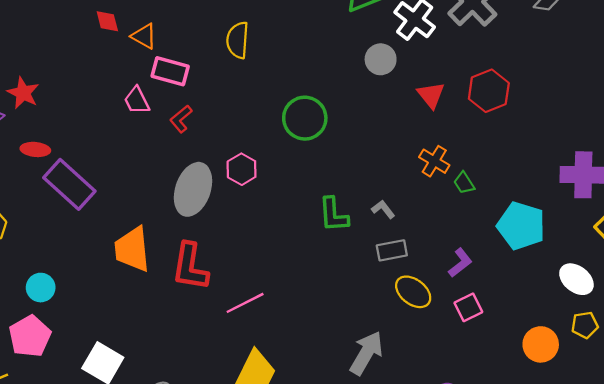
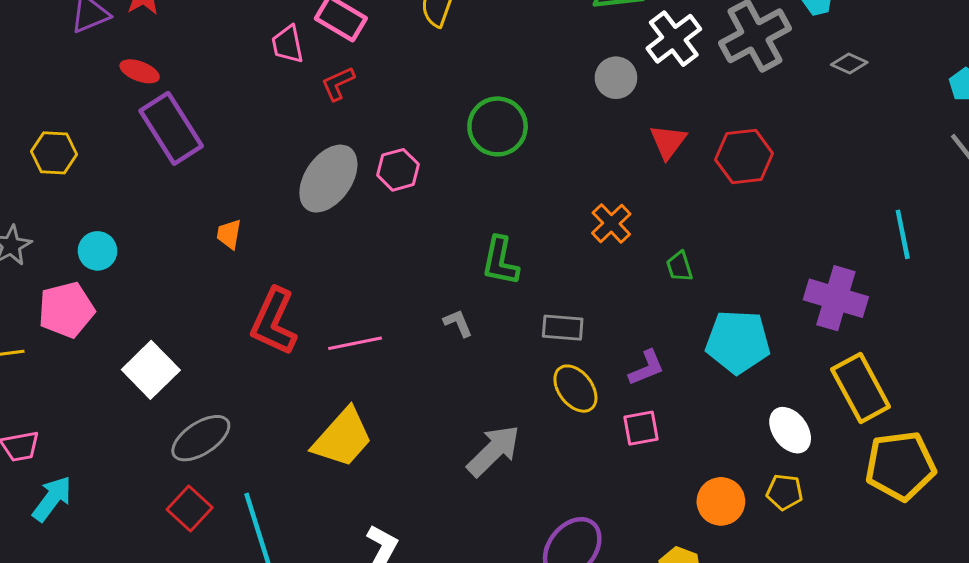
orange cross: (434, 161) -> (611, 223), moved
gray L-shape: (383, 209) -> (458, 323), moved
cyan pentagon: (521, 226) -> (738, 342), turned -30
orange trapezoid: (132, 249) -> (229, 234), size x0.5
red L-shape: (190, 267) -> (274, 322), moved

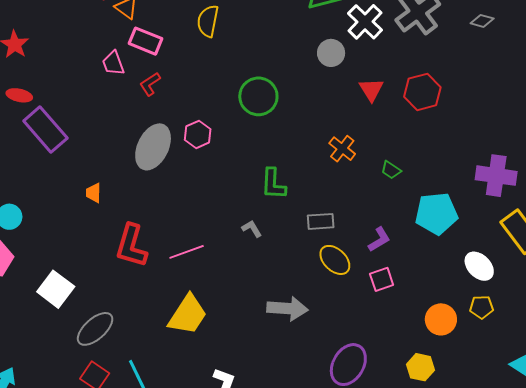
green trapezoid: (679, 266) -> (391, 170), turned -30
gray arrow: (494, 451) -> (287, 309), turned 57

